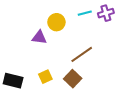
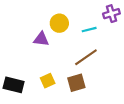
cyan line: (85, 13) -> (89, 30), moved
brown square: (73, 79) -> (76, 83), turned 30

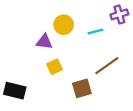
brown line: (86, 57) -> (107, 66), moved
yellow square: (48, 81) -> (55, 67), moved

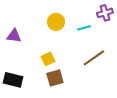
purple triangle: (44, 42) -> (14, 36), moved
brown square: (82, 88) -> (55, 78), moved

